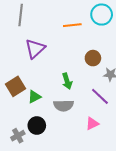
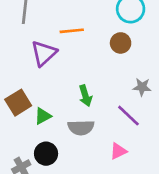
orange line: (72, 25) -> (72, 31), moved
brown circle: (93, 58) -> (121, 43), moved

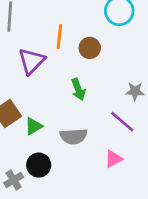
orange line: (72, 31) -> (59, 37), turned -75
brown circle: (121, 43) -> (90, 48), moved
green arrow: (85, 96) -> (78, 89), moved

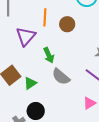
green arrow: (78, 89) -> (49, 55), moved
gray semicircle: (74, 136) -> (61, 77), moved, turned 48

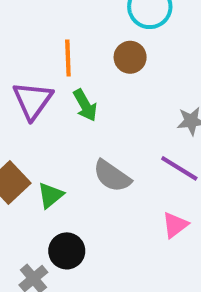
brown circle: (67, 24) -> (130, 57), moved
green arrow: (49, 55) -> (85, 105), moved

